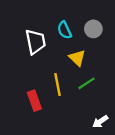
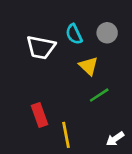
white trapezoid: (36, 42) -> (41, 47), turned 112
yellow line: (58, 84) -> (66, 135), moved

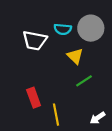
gray circle: (107, 33) -> (91, 28), size x1.5
cyan semicircle: (74, 34) -> (63, 29), turned -60

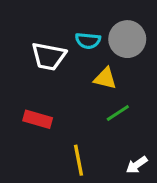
yellow triangle: (75, 56) -> (105, 78), turned -30
red rectangle: (34, 98) -> (38, 119), moved, turned -54

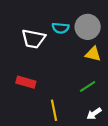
yellow triangle: (105, 78) -> (93, 54), moved
green line: (118, 113) -> (88, 86), moved

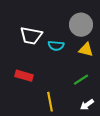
cyan semicircle: (61, 28) -> (56, 46), moved

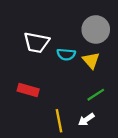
yellow triangle: (86, 50) -> (91, 60), moved, turned 35
white arrow: (87, 105) -> (86, 120), moved

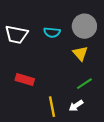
white trapezoid: (36, 43) -> (16, 34), moved
cyan semicircle: (66, 54) -> (52, 32), moved

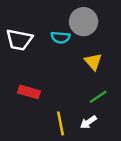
gray circle: (84, 26) -> (84, 22), moved

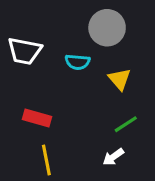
cyan semicircle: (60, 37) -> (78, 62), moved
yellow line: (60, 123) -> (46, 160), moved

